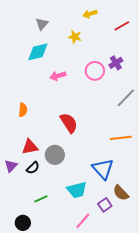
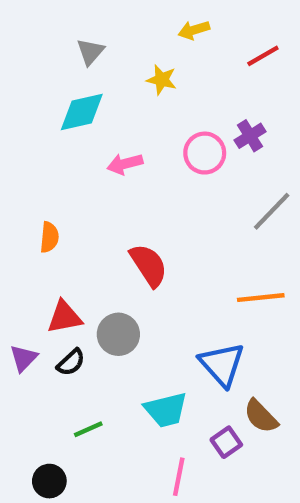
pink line: (83, 221) -> (179, 477), turned -30

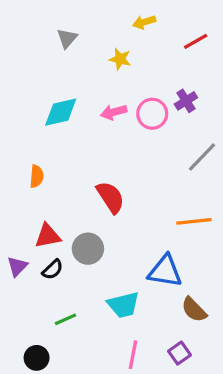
cyan diamond: (82, 112) -> (61, 112), moved
pink arrow: (125, 164) -> (114, 112), moved
blue triangle: (222, 364) -> (165, 271), turned -39
purple square: (226, 442) -> (180, 353), moved

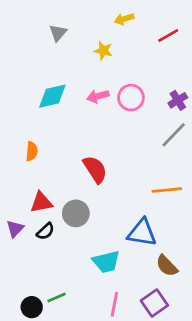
purple cross: (186, 101) -> (178, 100), moved
green line: (65, 319) -> (56, 298), moved
purple square: (180, 353) -> (154, 303), size x1.4

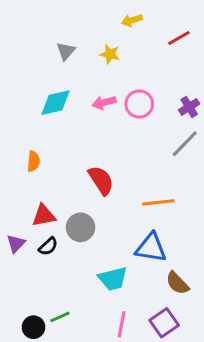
gray triangle: (58, 33) -> (66, 51), moved
orange line: (167, 190) -> (158, 202), moved

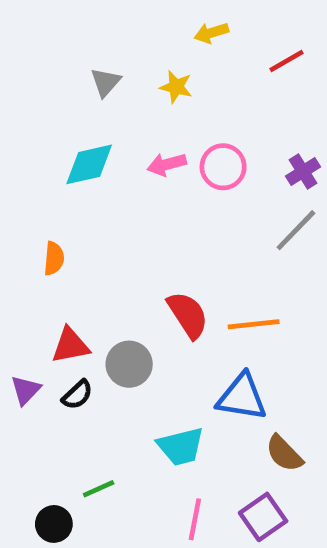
red semicircle: (101, 180) -> (188, 315), moved
green line: (60, 317) -> (99, 489), moved

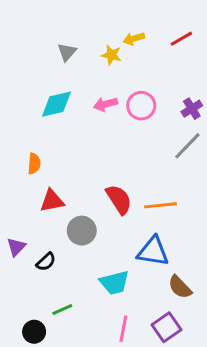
yellow arrow: (211, 33) -> (134, 39), moved
red triangle: (70, 345) -> (52, 201), moved
black semicircle: (77, 395) -> (46, 262), moved

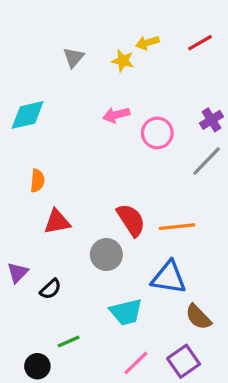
cyan diamond: (56, 104) -> (28, 115), moved
pink circle: (141, 106) -> (157, 133), moved
gray circle: (82, 231) -> (106, 255), moved
pink line: (123, 329) -> (136, 363), turned 35

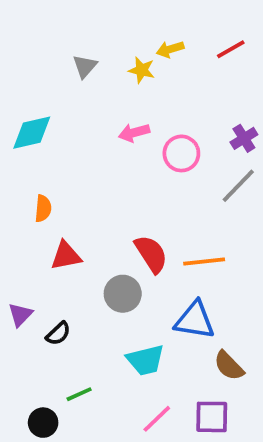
purple square: (184, 361) -> (212, 417), turned 36

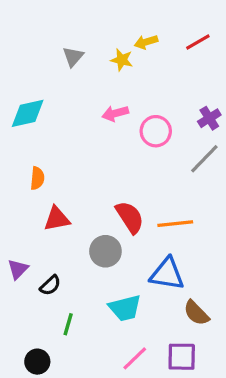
green line: (79, 394) -> (68, 324), moved, turned -50

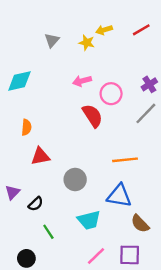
red semicircle: (130, 217) -> (93, 116), moved
green line: (68, 324) -> (48, 232), turned -49

